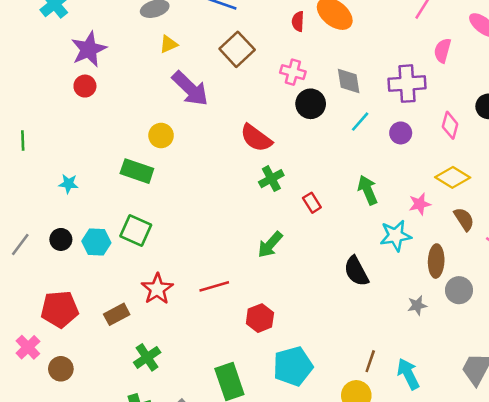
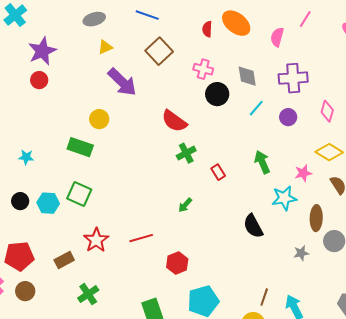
pink semicircle: (442, 51) -> (277, 37), moved
green arrow: (270, 245) -> (185, 205), size x0.7
brown circle: (61, 369) -> (25, 291), moved

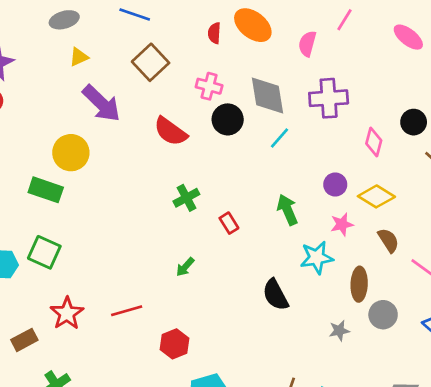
gray diamond: (247, 76) -> (267, 96), size x1.4
purple circle: (288, 117) -> (335, 185), moved
yellow circle: (99, 119) -> (71, 153), size x1.4
red semicircle: (174, 121) -> (171, 131), moved

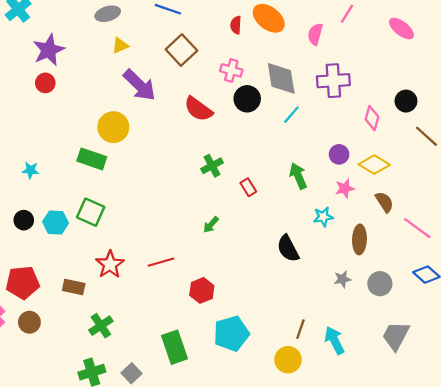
cyan star: (317, 258) -> (323, 217), size x0.7
gray circle: (383, 315) -> (380, 284), moved
brown rectangle: (24, 340) -> (74, 287), turned 40

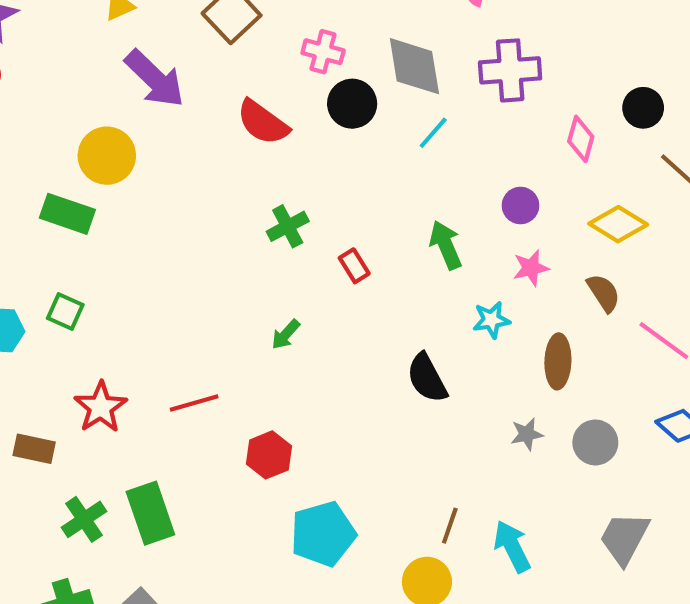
yellow diamond: (374, 165) -> (618, 224), moved
green square: (91, 212) -> (65, 312), size x0.7
green rectangle: (175, 347) -> (150, 513), moved

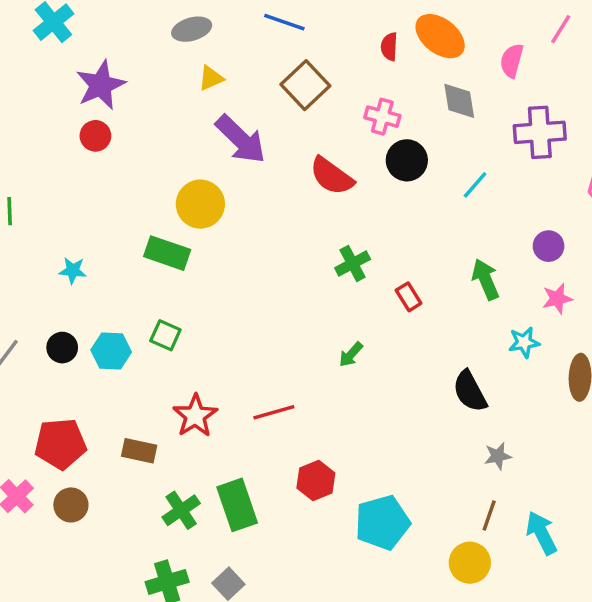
gray diamond: (414, 66) -> (459, 101), moved, size x0.7
gray star: (527, 434) -> (498, 456), moved
red hexagon: (269, 455) -> (316, 480), moved

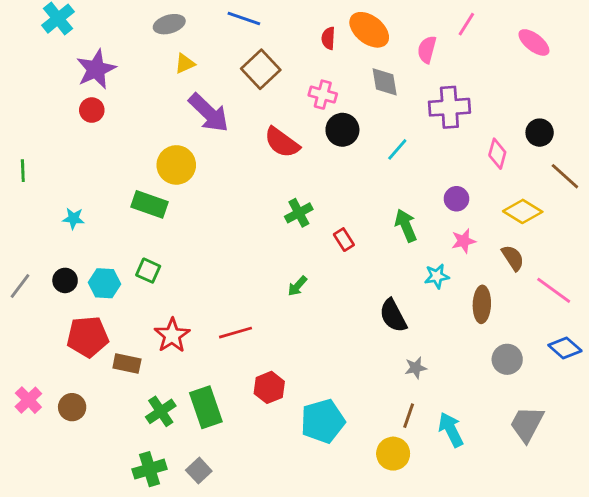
red pentagon: (60, 444) -> (88, 337), moved

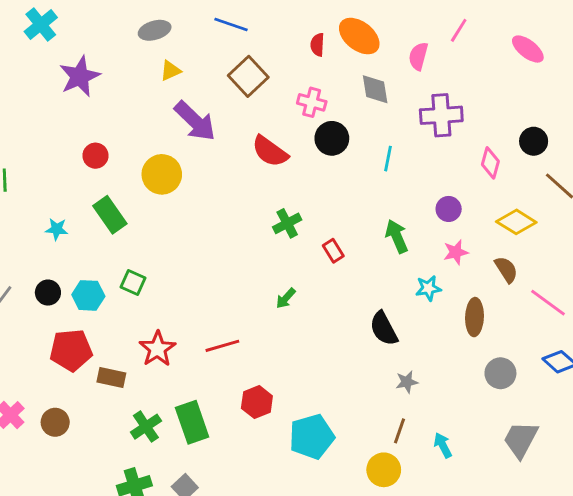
red circle: (92, 110) -> (95, 156), moved
cyan line: (397, 149) -> (388, 159), turned -30
green rectangle: (150, 204) -> (110, 215), moved, turned 36
cyan arrow: (451, 430) -> (443, 445), size x0.7

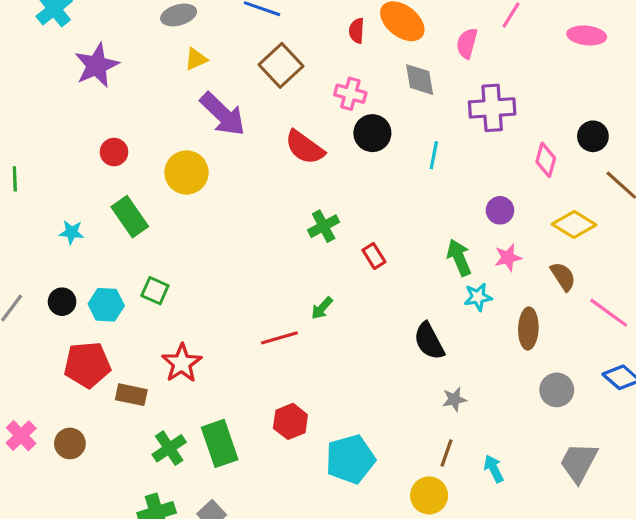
pink ellipse: (528, 49) -> (587, 35), turned -32
green arrow: (397, 236) -> (459, 258), moved
red line: (222, 346) -> (279, 338), moved

